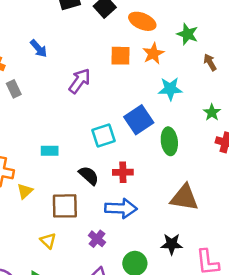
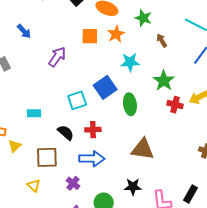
green star: (212, 112) -> (164, 81), size x1.5

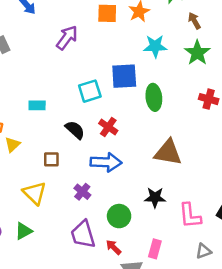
green star: (164, 81) -> (197, 53), moved
blue square: (105, 87) -> (124, 76), turned 30
red cross: (93, 130) -> (108, 127), turned 35
brown square: (47, 157) -> (51, 159), size x0.6
yellow triangle: (34, 185) -> (35, 193), size x1.5

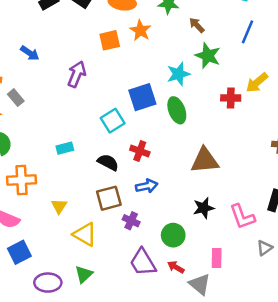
cyan star: (155, 46) -> (178, 74), moved
yellow triangle: (12, 145) -> (59, 206), moved
brown square: (51, 159) -> (109, 198), moved, size x1.5
blue arrow: (106, 162) -> (147, 186), size x0.7

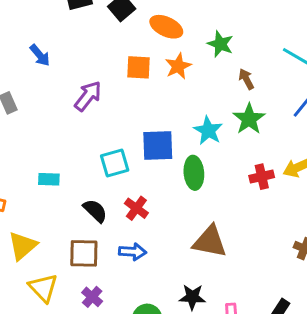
cyan star: (178, 74) -> (208, 131), turned 30
red cross: (231, 98) -> (262, 177), turned -30
yellow triangle: (59, 206) -> (23, 246), size x1.5
purple cross: (131, 221) -> (92, 297), moved

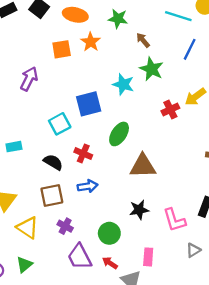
green ellipse: (194, 173) -> (119, 134), moved, turned 50

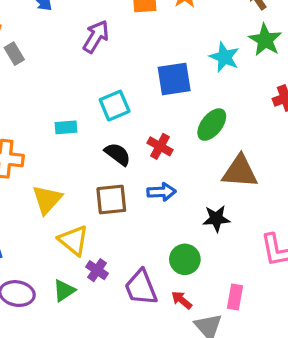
cyan square: (60, 124) -> (115, 106), moved
black star: (139, 210) -> (216, 219), moved
purple cross: (65, 226) -> (97, 270), moved

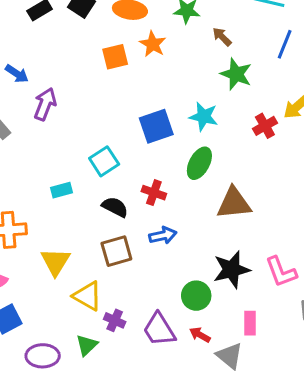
purple arrow: (96, 37) -> (45, 104), moved
cyan star: (224, 57) -> (204, 117), moved
black star: (216, 219) -> (232, 270), moved, size x1.4

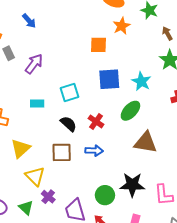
orange square: (115, 57) -> (98, 45), moved
purple arrow: (45, 104) -> (34, 64), moved
green triangle: (87, 345) -> (26, 208), turned -49

